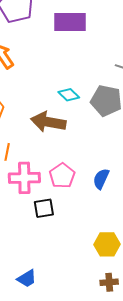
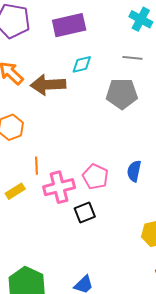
cyan diamond: (69, 95) -> (82, 64), moved, turned -45
brown arrow: (48, 122) -> (48, 85), moved

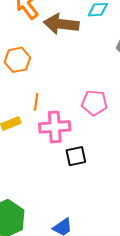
pink pentagon: (95, 177) -> (94, 103), moved, turned -30

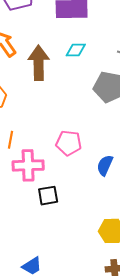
brown arrow: (61, 24) -> (39, 63), turned 80

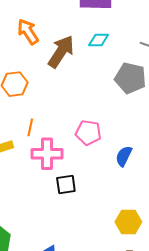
brown arrow: (39, 63) -> (61, 52), turned 32

